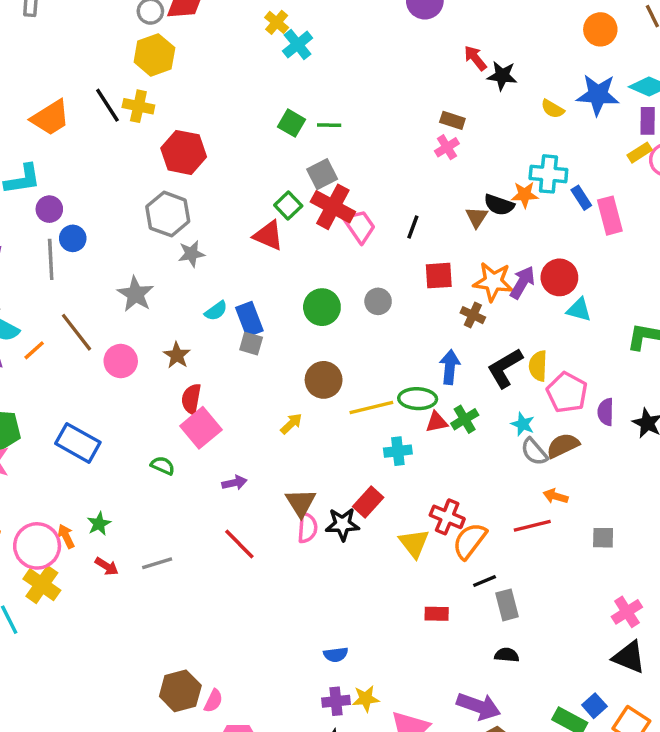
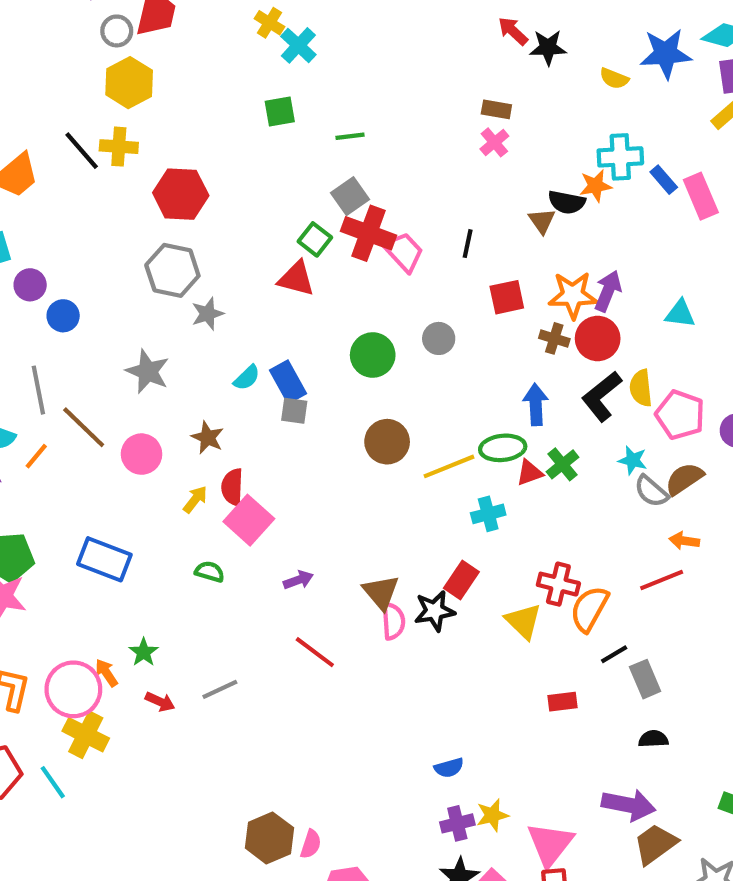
green square: (291, 123) -> (280, 111), moved, turned -32
gray line: (51, 259) -> (38, 390), moved
red circle: (559, 277) -> (598, 338), moved
yellow arrow: (291, 424) -> (195, 499), moved

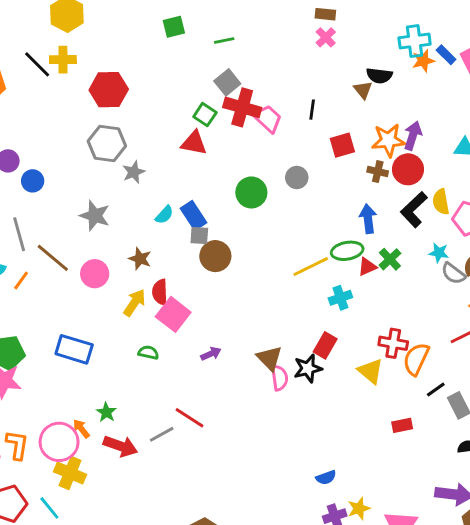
orange star: (596, 186) -> (423, 61), moved
brown circle: (387, 442) -> (215, 256), moved
yellow arrow: (195, 499) -> (135, 303), size x1.4
red line: (315, 652) -> (189, 418), moved
red arrow: (160, 702) -> (120, 446), size x1.6

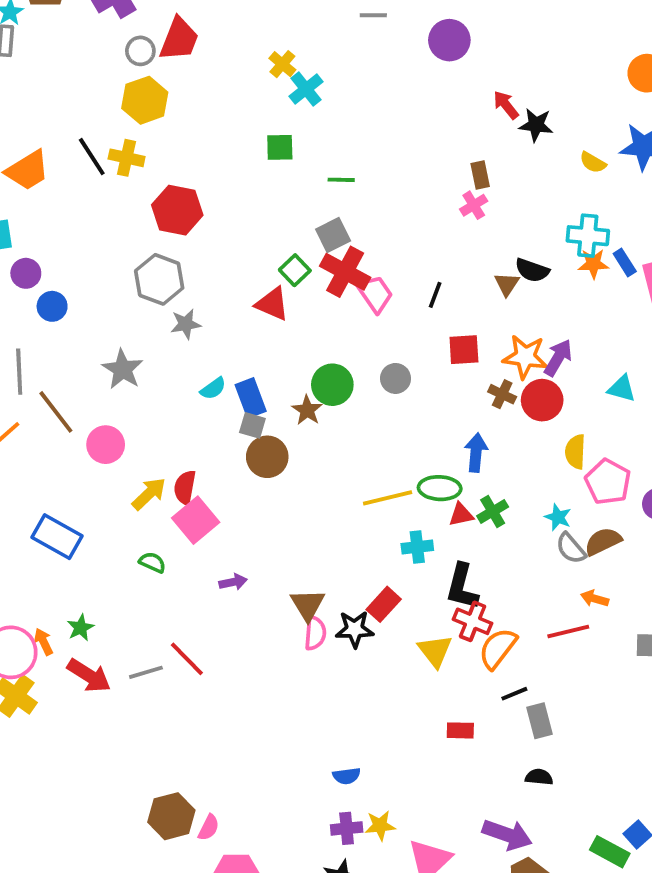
brown rectangle: (325, 14) -> (480, 175), turned 60
black L-shape: (414, 210) -> (462, 587), moved, turned -45
brown star: (140, 259) -> (307, 410), moved

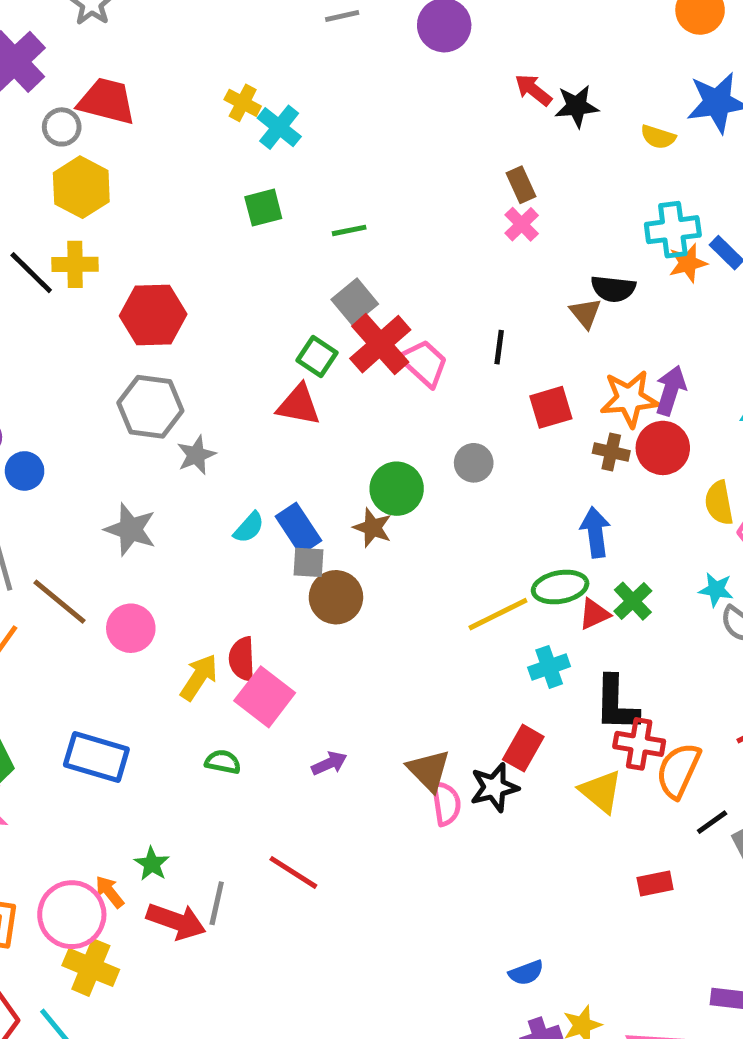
red trapezoid: (179, 39) -> (107, 101), turned -84
red cross: (345, 272) -> (380, 344), turned 33
gray line: (146, 672) -> (217, 903), moved, turned -48

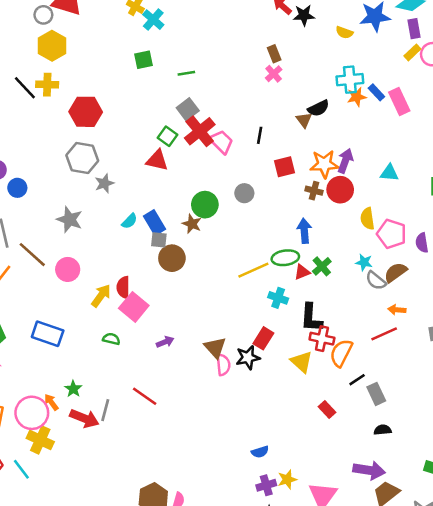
black semicircle: (613, 289) -> (318, 108), turned -35
cyan cross: (549, 667) -> (278, 298), turned 36
red rectangle: (655, 884) -> (327, 409), turned 56

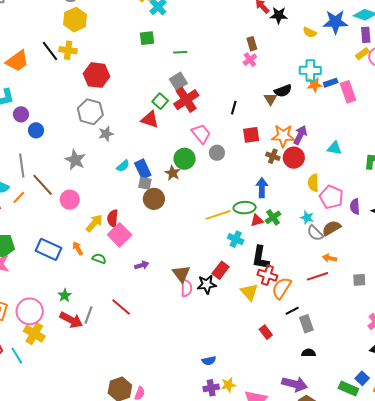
blue rectangle: (376, 92) -> (331, 83), turned -72
pink trapezoid: (221, 142) -> (201, 134), moved
orange arrow: (51, 402) -> (78, 248), moved

